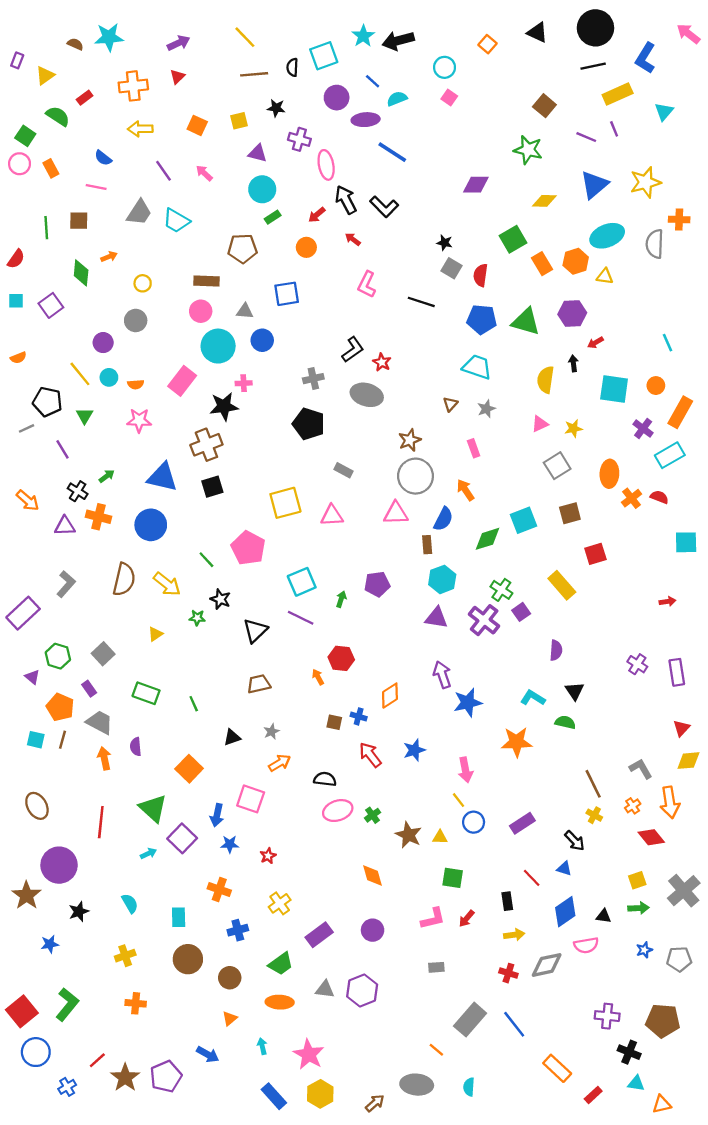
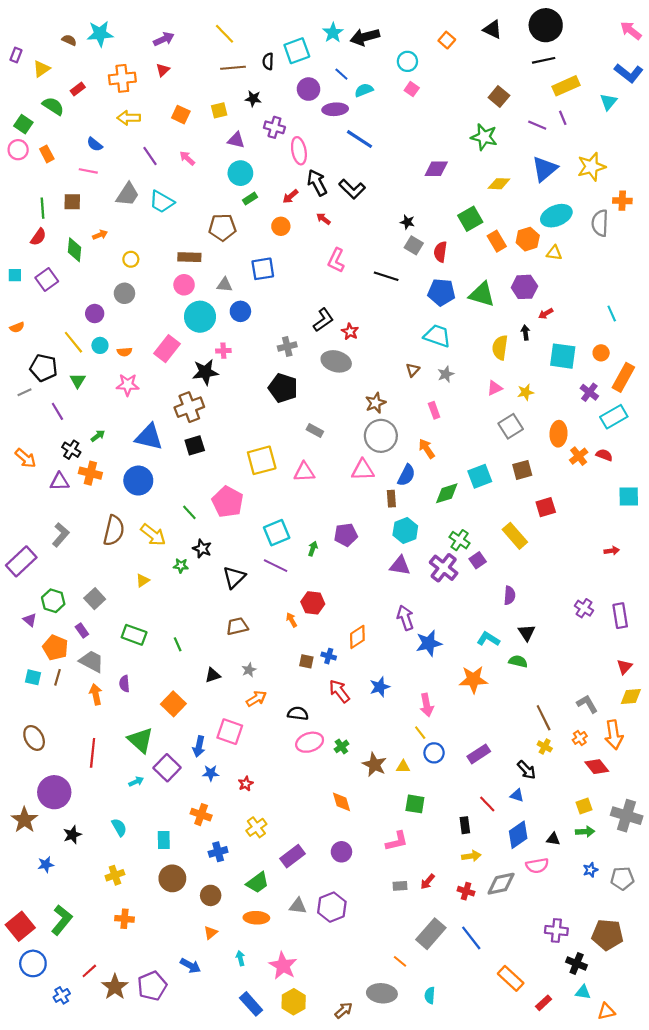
blue L-shape: (645, 58) -> (629, 73), moved, turned -84
red semicircle: (16, 259) -> (38, 237), moved
gray cross: (684, 891) -> (627, 816), turned -32
red arrow: (467, 919) -> (428, 882), moved

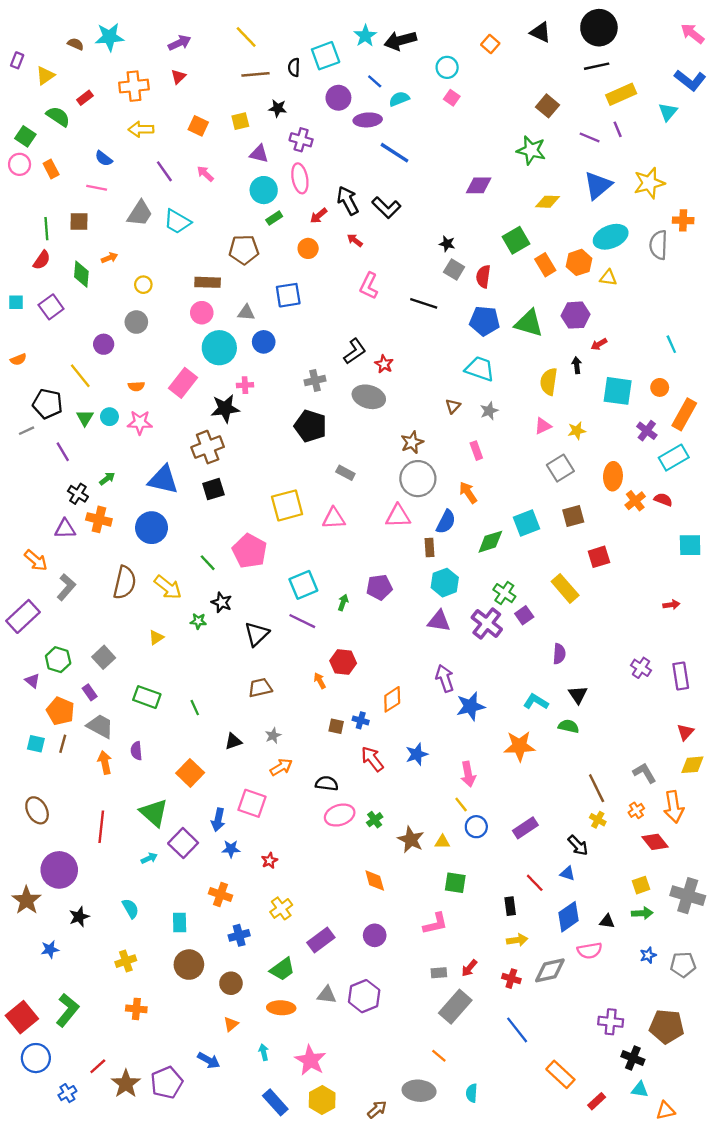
pink ellipse: (299, 151) -> (300, 178), moved
cyan circle: (100, 345) -> (109, 417), moved
orange arrow: (26, 458) -> (36, 560), moved
gray rectangle: (431, 934) -> (455, 1007), moved

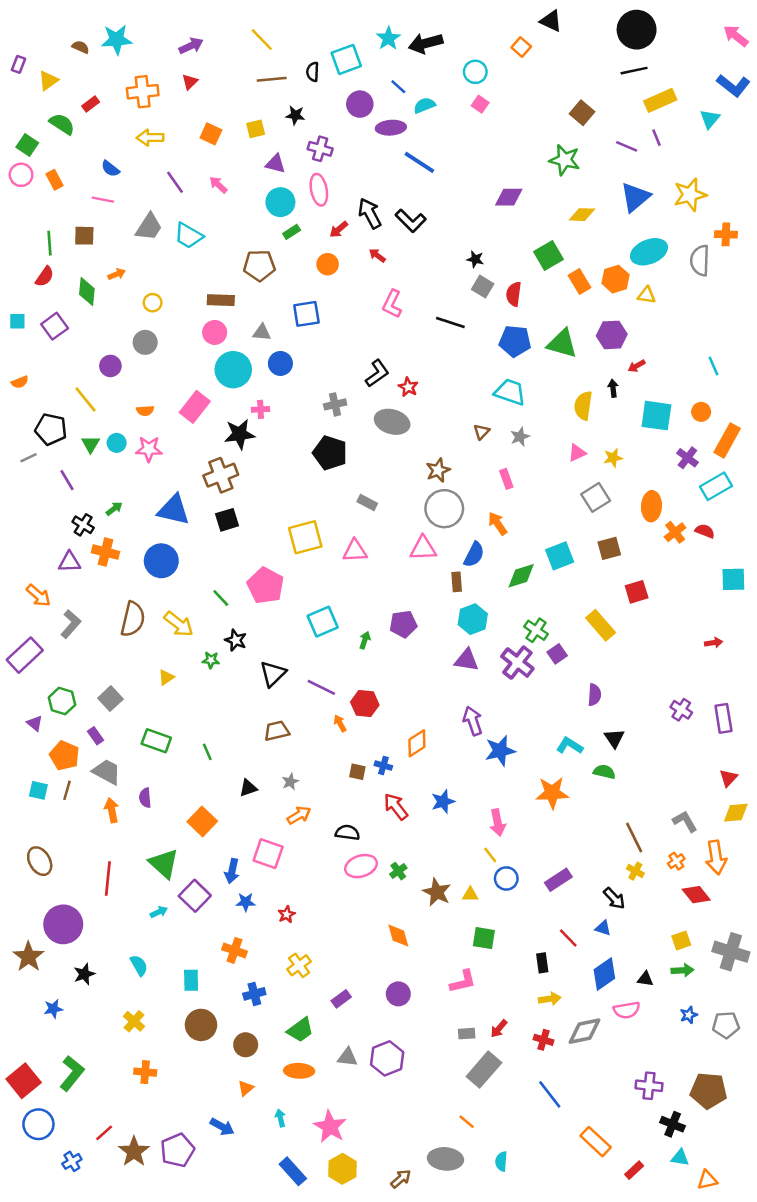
black triangle: (541, 32) -> (551, 21), moved
purple line: (302, 621) -> (321, 687), moved
purple rectangle: (321, 940) -> (341, 999), size x0.7
yellow cross: (126, 961) -> (134, 1021), turned -30

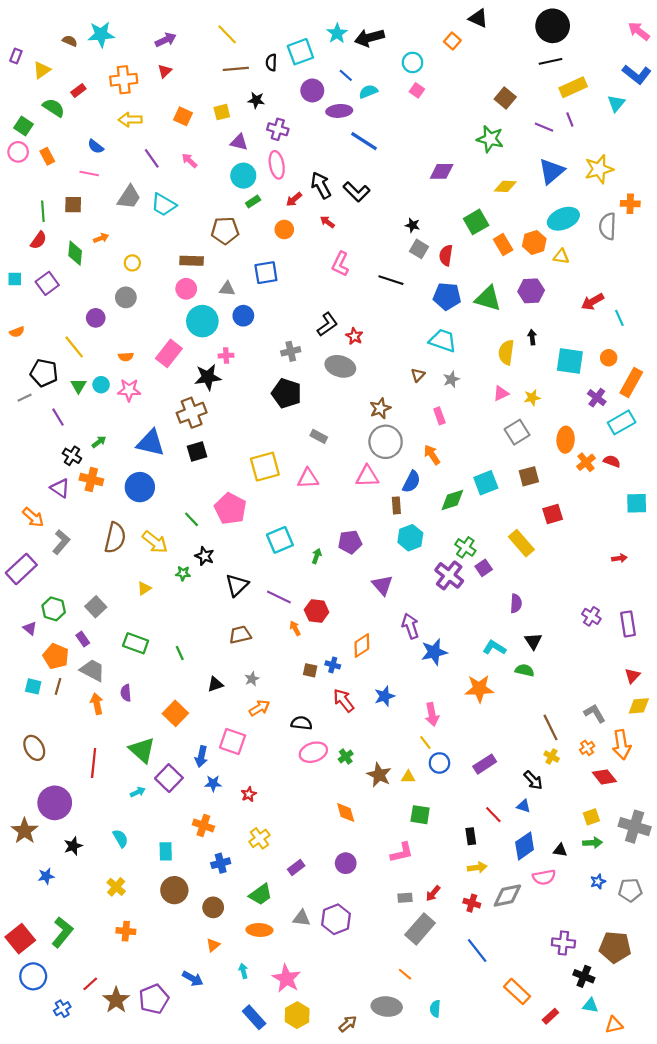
red arrow: (637, 366) -> (592, 302), moved, size x1.5
purple triangle: (69, 562) -> (60, 488), turned 36
purple triangle: (467, 660) -> (382, 585), moved, turned 40

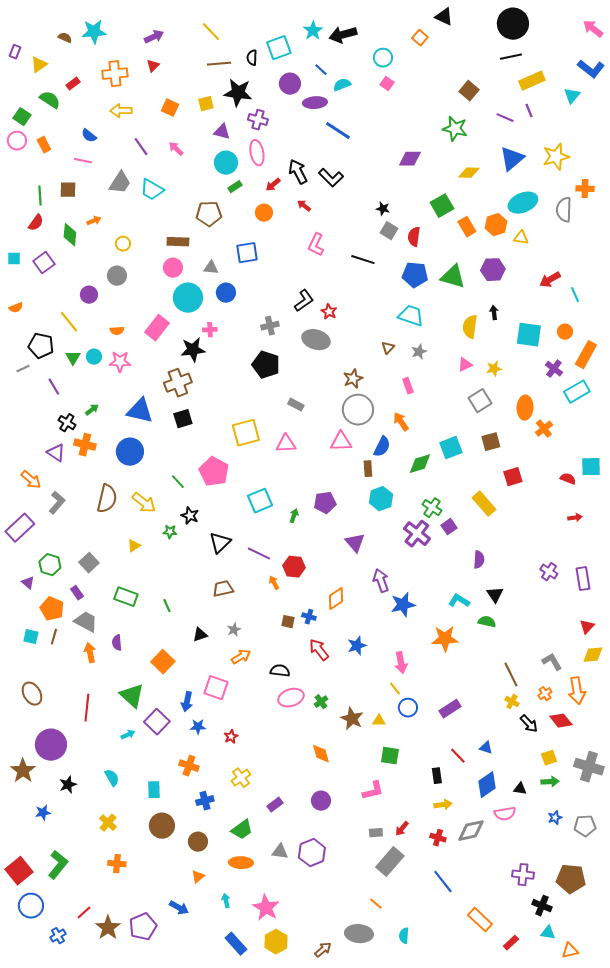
black star: (256, 100) -> (238, 93), size x1.8
red semicircle: (612, 461) -> (568, 479), moved
black arrow: (533, 780) -> (529, 724), moved

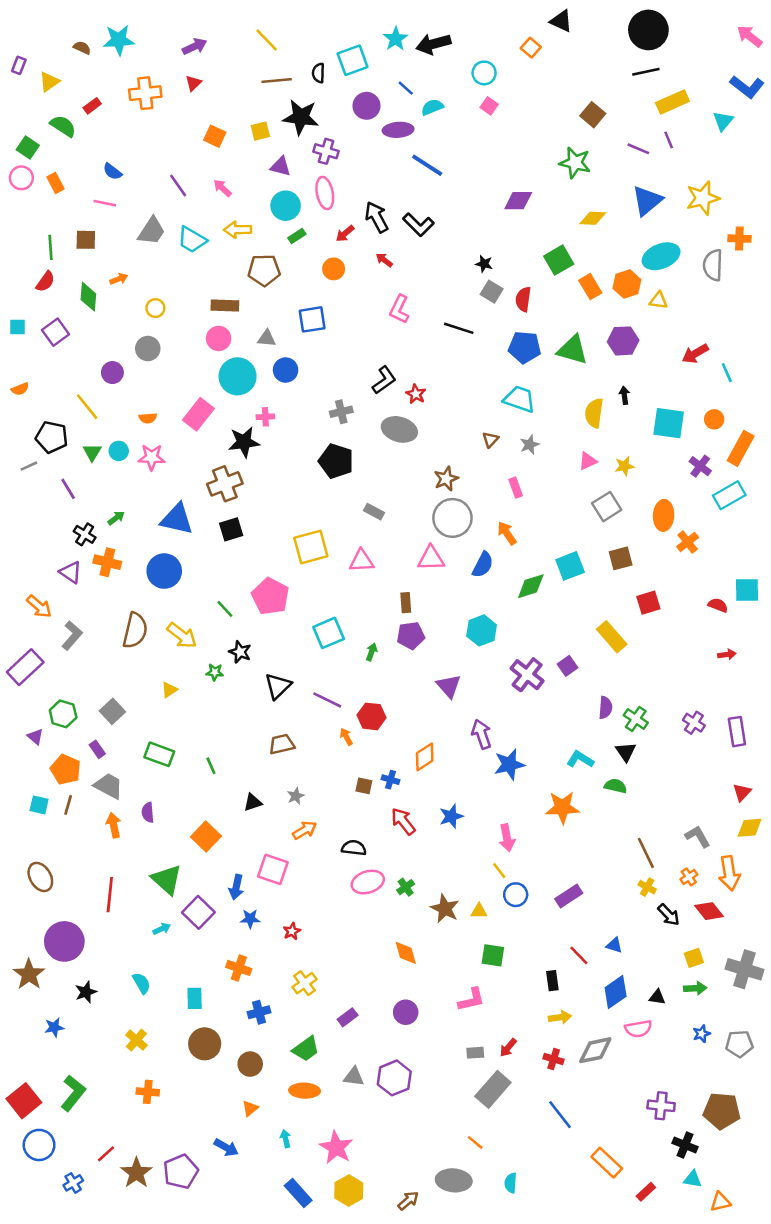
yellow arrow: (121, 111) -> (238, 230), moved
brown rectangle: (368, 469) -> (406, 603), moved
green cross: (432, 508) -> (636, 719), moved

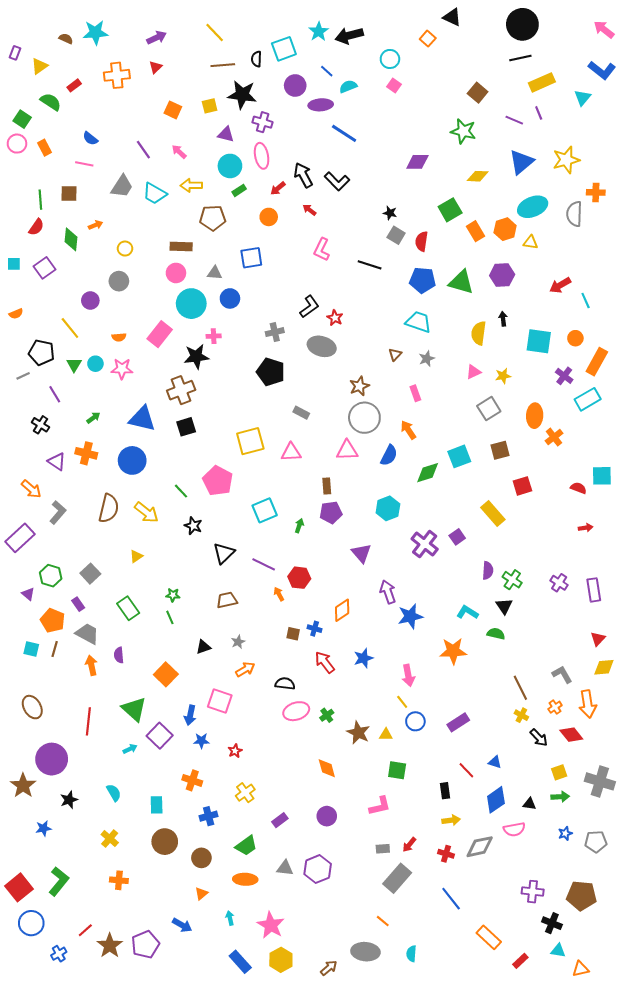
black cross: (85, 534) -> (40, 425), moved
green star: (215, 672) -> (173, 595), moved
green rectangle: (159, 754) -> (128, 608), turned 35

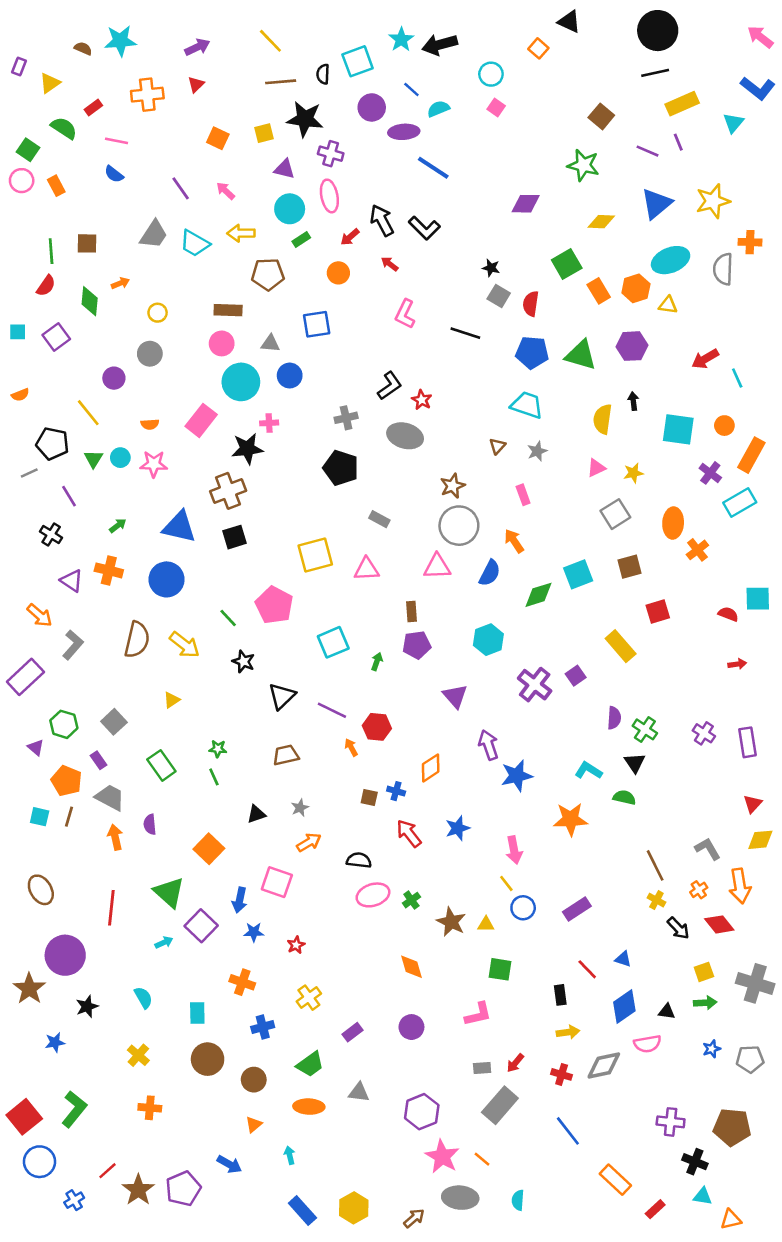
pink line: (84, 164) -> (116, 141), moved
purple hexagon: (318, 869) -> (422, 1112), moved
pink star: (271, 925) -> (442, 1157), moved

